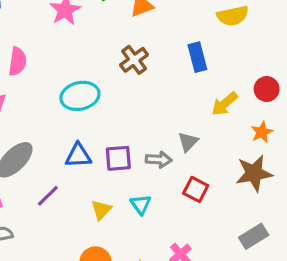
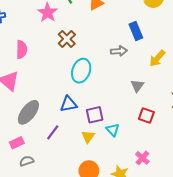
brown cross: (134, 60) -> (67, 39), moved
cyan ellipse: (80, 96) -> (81, 71), moved, turned -50
purple square: (118, 158) -> (95, 115), moved
gray arrow: (159, 160) -> (119, 51), moved

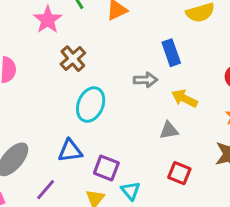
yellow arrow: (157, 58) -> (185, 99), moved, turned 72
gray triangle: (137, 86) -> (169, 130), turned 40
purple square: (95, 115) -> (106, 168), turned 30

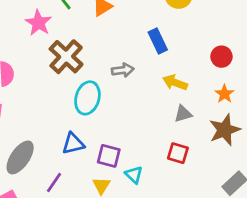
brown cross: (73, 59) -> (66, 57), size x1.4
gray arrow: (146, 80) -> (123, 70), moved
gray triangle: (169, 130) -> (183, 114), moved

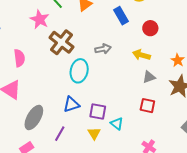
blue rectangle: (158, 41) -> (121, 16), moved
red circle: (221, 57) -> (150, 28), moved

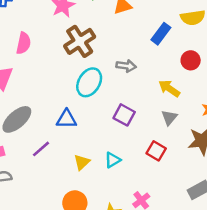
blue rectangle: (121, 16) -> (161, 34), turned 48
gray triangle: (149, 77) -> (169, 118), turned -48
purple square: (98, 111) -> (124, 115), moved
cyan triangle: (117, 124) -> (113, 160), turned 32

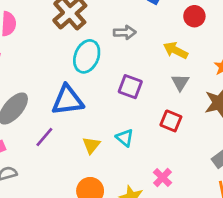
blue triangle: (66, 119) -> (68, 100), size x1.4
cyan triangle: (113, 160) -> (125, 138), turned -42

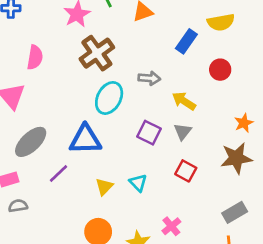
yellow arrow: (176, 50) -> (184, 101), moved
gray triangle: (180, 82) -> (183, 132), moved

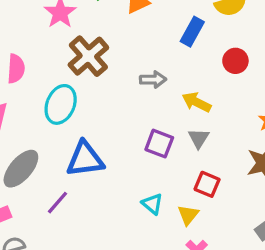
cyan ellipse: (109, 98) -> (61, 104), moved
yellow triangle: (104, 187) -> (188, 215), moved

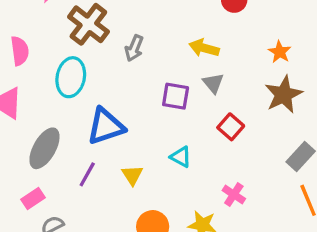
gray arrow: (153, 80) -> (134, 48), moved, turned 125
red square: (207, 184) -> (231, 127), turned 30
yellow triangle: (188, 215) -> (132, 175), moved

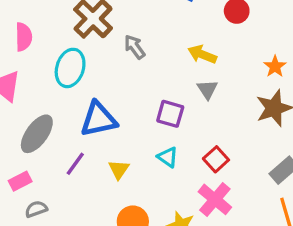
gray arrow: (134, 48) -> (135, 47), turned 115
purple square: (176, 96) -> (170, 114), moved
red square: (231, 127) -> (216, 159), moved
pink cross: (234, 195) -> (215, 199), size x1.5

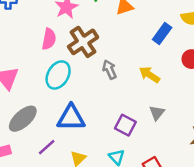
pink semicircle: (24, 37) -> (49, 39), moved
yellow arrow: (202, 54) -> (149, 75), moved

